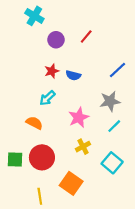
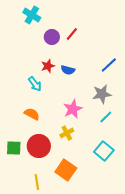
red line: (86, 36) -> (72, 34), moved
cyan arrow: (47, 98) -> (35, 84), moved, turned -84
yellow cross: (83, 147) -> (67, 133), moved

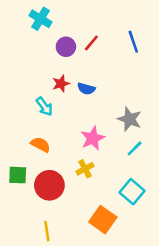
blue line: (109, 65) -> (133, 42), moved, turned -66
gray star: (102, 94) -> (129, 119), turned 30
green square: (14, 148) -> (18, 175), moved
orange square: (66, 170) -> (103, 220), moved

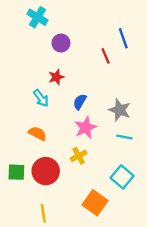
red line: (91, 43) -> (106, 56), moved, turned -63
blue semicircle: (86, 89) -> (80, 102), moved, turned 105
cyan line: (135, 148) -> (124, 137), turned 56
green square: (18, 175) -> (16, 172), moved

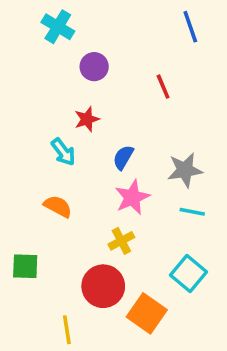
blue line: (123, 38) -> (190, 27), moved
gray star: (120, 110) -> (185, 170), turned -30
red circle: (46, 171) -> (103, 286), moved

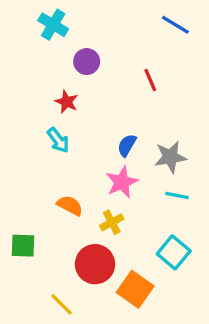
blue line: (190, 27) -> (175, 25), turned -40
red star: (87, 119) -> (67, 102), moved, turned -30
blue semicircle: (123, 157) -> (127, 145), moved
orange semicircle: (58, 206) -> (70, 206), moved
yellow line: (67, 330) -> (62, 304), turned -36

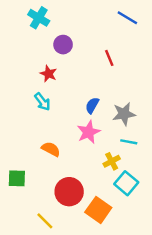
yellow cross: (112, 222) -> (112, 161), moved

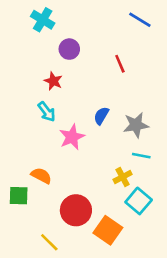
pink star: (89, 132) -> (72, 137), moved
orange semicircle: (51, 149) -> (41, 176), moved

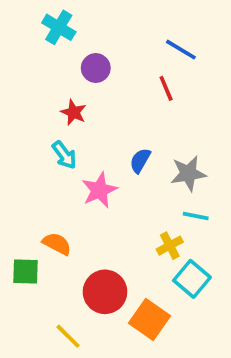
blue line: (140, 20) -> (181, 50), moved

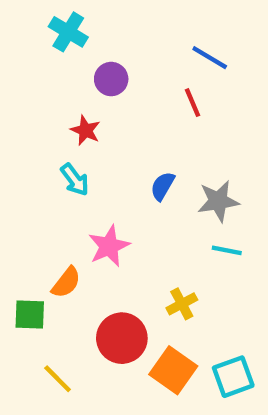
pink star: (99, 190) -> (109, 246), moved
orange semicircle: (57, 244) -> (66, 282), turned 100
yellow cross: (170, 246) -> (182, 304), moved
cyan square: (192, 279) -> (233, 377), moved, turned 30
yellow line: (68, 336) -> (58, 379), moved

